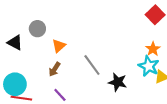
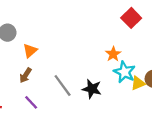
orange star: (153, 49) -> (113, 54), moved
gray line: (92, 65) -> (63, 86), moved

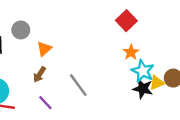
red square: (131, 18) -> (126, 21), moved
black star: (92, 89) -> (143, 89), moved

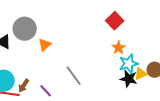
gray circle: (21, 30) -> (25, 29), size x1.5
cyan star: (143, 71) -> (129, 64), turned 30
brown arrow: (40, 75) -> (24, 86), moved

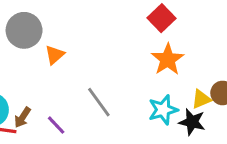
orange star: (119, 48) -> (168, 59), size x1.5
cyan star: (129, 64) -> (163, 110), moved
black star: (129, 79) -> (192, 122), moved

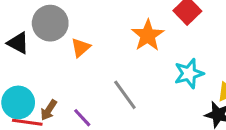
orange star: (168, 59) -> (148, 35), moved
cyan star: (163, 110) -> (189, 73), moved

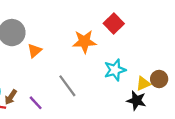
orange star: (148, 35) -> (84, 42), turned 30

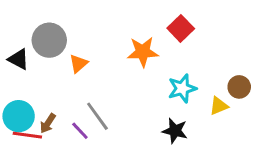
brown circle: (159, 79) -> (239, 87), moved
gray line: (67, 86) -> (97, 116), moved
black star: (136, 101) -> (175, 131), moved

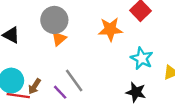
gray circle: (49, 40) -> (54, 20), moved
cyan star: (182, 88) -> (142, 58), turned -30

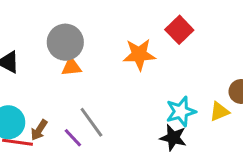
orange triangle: (59, 39) -> (71, 67), turned 35
cyan star: (142, 58) -> (181, 112), moved, turned 30

